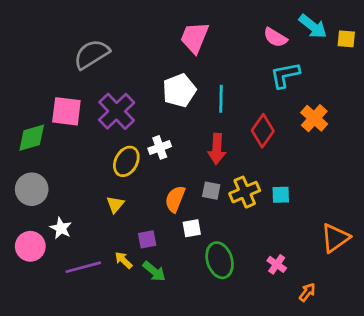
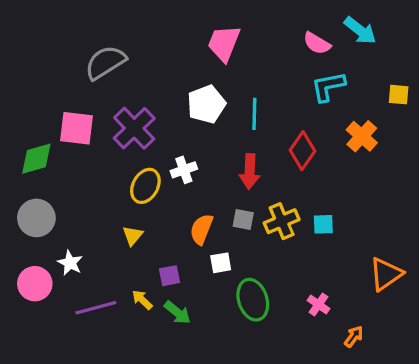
yellow square: (346, 39) -> (399, 95), moved

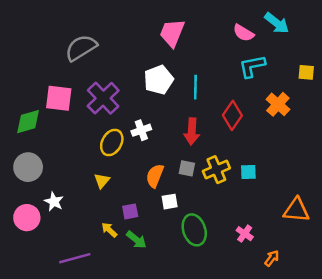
orange triangle: (386, 274) -> (296, 210), turned 40
purple line: (96, 308) -> (75, 258), moved

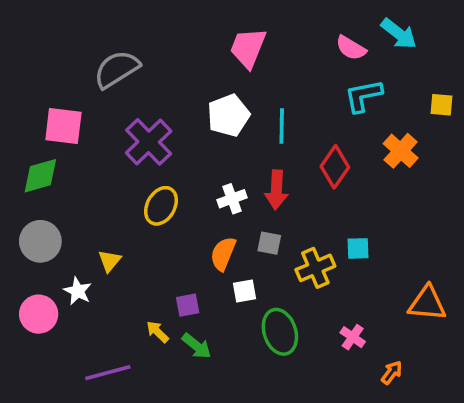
pink square: (59, 98) -> (63, 126), moved
white cross: (141, 130) -> (232, 199), moved
yellow cross: (216, 170) -> (315, 268), moved
yellow triangle: (102, 181) -> (110, 261), moved

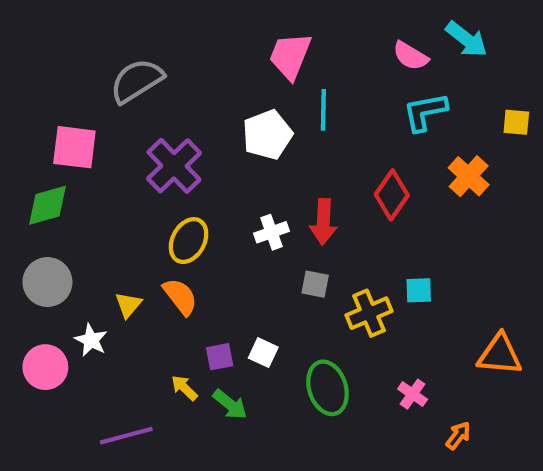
cyan line: (282, 126) -> (323, 110), moved
orange semicircle: (223, 254) -> (180, 297), moved, turned 120
white square: (244, 291) -> (263, 353), moved, turned 35

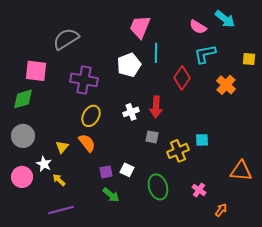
purple cross: (174, 166) -> (84, 80), turned -36
red diamond: (392, 195) -> (182, 78), moved
yellow arrow: (184, 388) -> (59, 180), moved

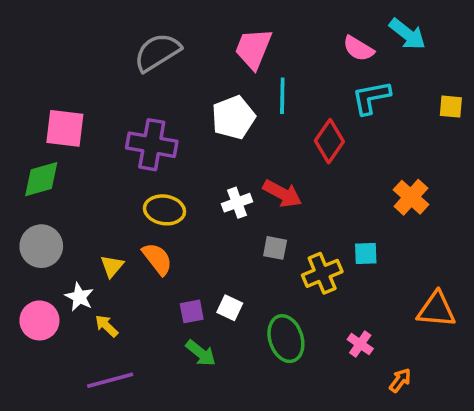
gray semicircle: (66, 39) -> (157, 52), moved
orange cross: (226, 85) -> (411, 197), moved
red arrow: (156, 107) -> (282, 194), turned -65
yellow ellipse: (91, 116) -> (165, 210), turned 70

